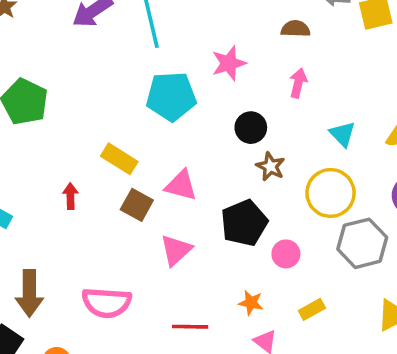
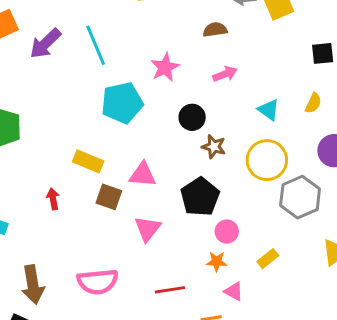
pink arrow: (298, 83) -> (225, 74), turned 65
pink circle: (286, 254) -> (227, 232), moved

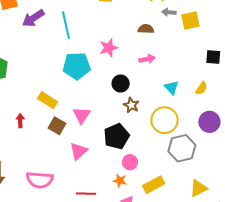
pink triangle: (143, 175) -> (82, 115), turned 48
yellow rectangle: (268, 259) -> (154, 185), size x1.5

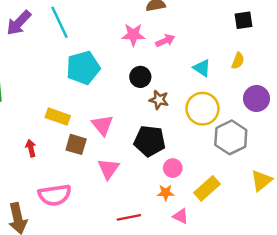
pink star: (109, 48) -> (133, 35), moved, turned 30
black pentagon: (116, 136) -> (150, 141), turned -30
pink semicircle: (40, 180) -> (55, 195), moved

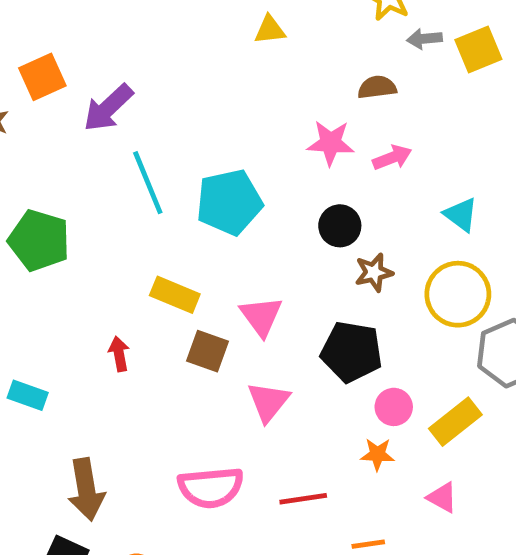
cyan line: (59, 22) -> (148, 183), moved
brown star: (159, 100) -> (374, 272), turned -30
yellow rectangle: (207, 188) -> (455, 422), moved
pink semicircle: (55, 195) -> (211, 487), moved
pink triangle: (181, 216) -> (442, 497), moved

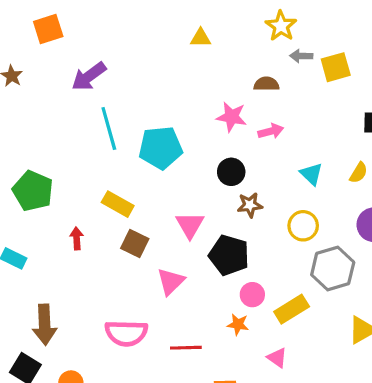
orange square: (42, 77) -> (48, 29), moved
green pentagon: (39, 240) -> (33, 191), moved
yellow circle: (458, 294) -> (303, 226), size x0.7
pink triangle: (261, 316) -> (190, 225), moved

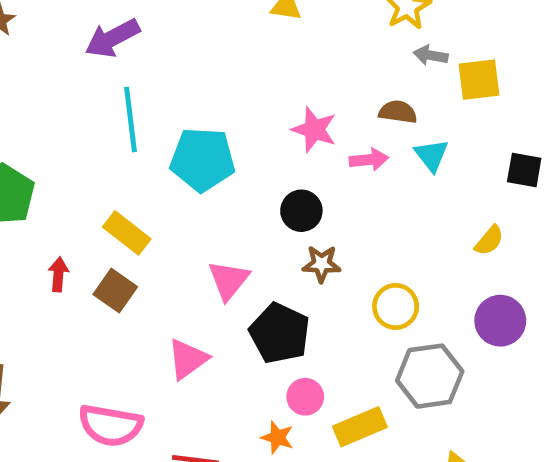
brown semicircle: (266, 84) -> (398, 112), moved
cyan triangle: (311, 174) -> (431, 155), moved
brown square: (135, 243) -> (115, 291), moved

